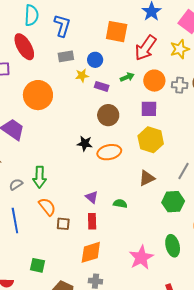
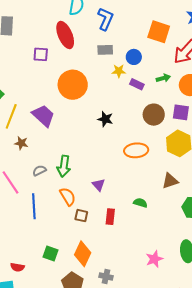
brown circle: (108, 115) -> (154, 115), moved
black star: (85, 143) -> (105, 119), moved
purple triangle: (92, 197) -> (99, 185), moved
orange diamond: (91, 252) -> (83, 254), moved, turned -55
pink star: (141, 258) -> (154, 259), size x0.7

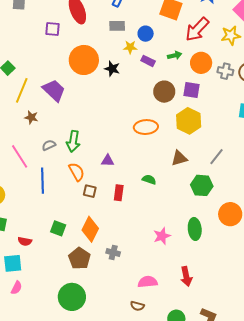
black star: (105, 119) -> (112, 69), moved
purple triangle: (99, 185) -> (108, 161), turned -48

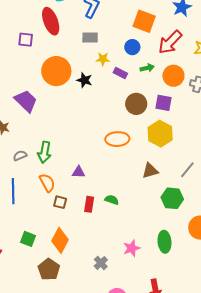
blue circle: (146, 34) -> (132, 47), moved
green semicircle: (149, 180) -> (112, 200), moved
gray cross: (113, 253) -> (101, 263), moved, turned 32

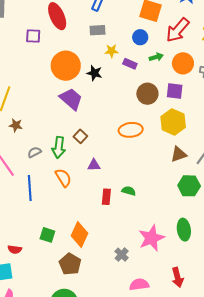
purple trapezoid: (26, 101) -> (71, 99), moved
brown triangle: (150, 171) -> (179, 154), moved
brown square: (60, 202) -> (80, 136), moved, turned 32
pink star: (132, 248) -> (151, 238), size x1.5

